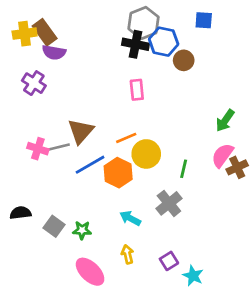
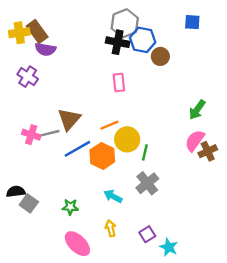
blue square: (204, 20) -> (192, 22), moved
green line: (184, 169) -> (145, 152), moved
gray square: (54, 226) -> (29, 203), moved

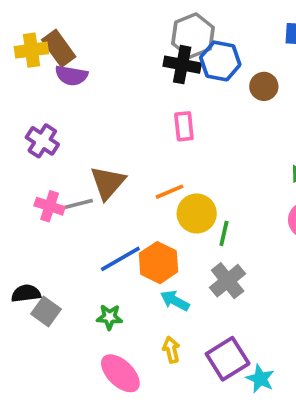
brown circle: (160, 56) -> (264, 86), moved
purple cross: (28, 77) -> (42, 141), moved
blue line: (77, 149) -> (120, 259), moved
orange hexagon: (102, 156) -> (159, 263), moved
purple square: (147, 234) -> (228, 359), size x1.6

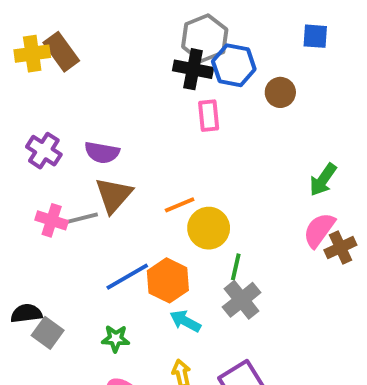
purple semicircle: (71, 76) -> (102, 153), moved
pink rectangle: (184, 126) -> (209, 116), moved
green line: (224, 233) -> (236, 267), moved

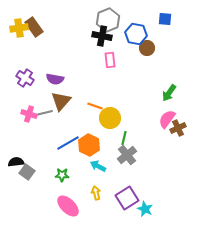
blue hexagon: (234, 65) -> (136, 34), moved
orange line: (180, 205) -> (95, 106), turned 42

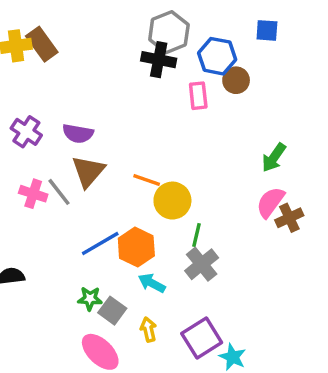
pink rectangle: (110, 60) -> (198, 96), moved
gray line: (44, 113) -> (59, 192), turned 66
gray square: (27, 172) -> (112, 311), moved

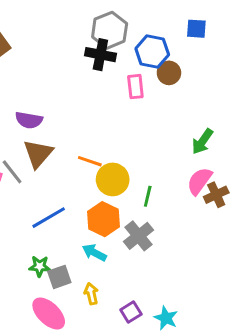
green line: (196, 235) -> (148, 196), moved
orange hexagon: (136, 247) -> (103, 219), moved
gray square: (112, 311) -> (59, 277), turned 35
purple square: (202, 338) -> (131, 312), moved, size x0.6

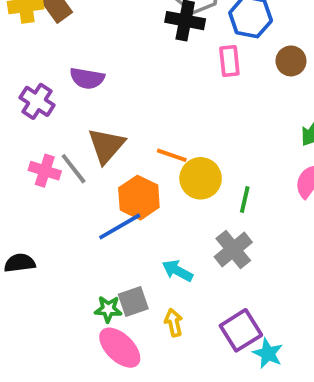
brown circle: (169, 73) -> (291, 61), moved
purple semicircle: (29, 120) -> (87, 78), moved
orange hexagon: (103, 219) -> (139, 198), moved
green star: (40, 266) -> (108, 309), moved
purple square: (131, 312) -> (241, 330), moved, size x1.5

